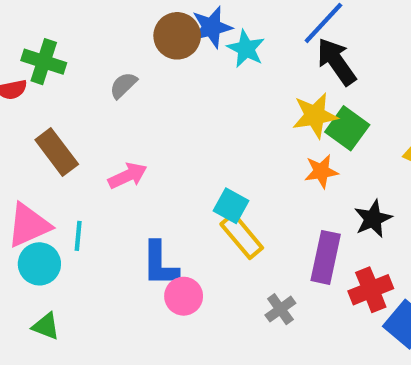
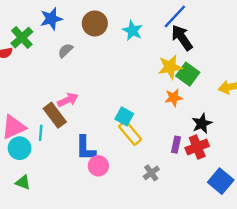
blue star: (212, 27) -> (51, 19), moved
green cross: (44, 62) -> (22, 38), turned 30
brown rectangle: (57, 152) -> (55, 115), moved
purple rectangle: (326, 257) -> (176, 145), size x0.6
red cross: (371, 290) -> (197, 147), moved

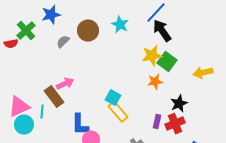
brown circle: (95, 23) -> (88, 31), moved

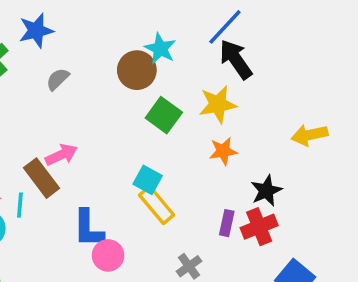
brown circle: (88, 31) -> (137, 70), moved
green square: (167, 62) -> (164, 115), moved

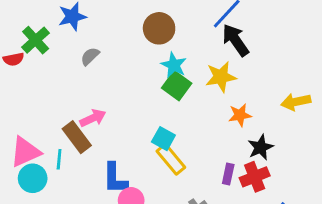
cyan star: (160, 49) -> (174, 65), moved
brown circle: (137, 70) -> (159, 28), moved
orange star: (223, 151) -> (240, 115), moved

